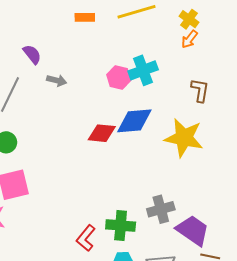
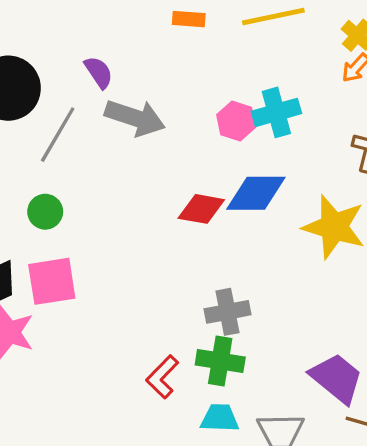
gray arrow: (57, 80) -> (135, 118), size x1.8
gray cross: (161, 209) -> (228, 312), moved

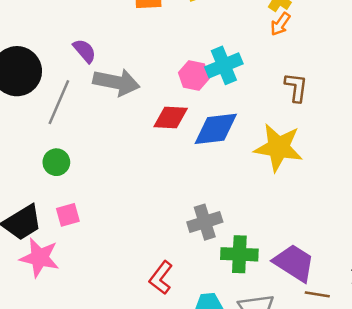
red diamond: (201, 209) -> (171, 117), moved
pink square: (52, 281) -> (68, 215), size x0.6
green cross: (220, 361) -> (239, 254), moved

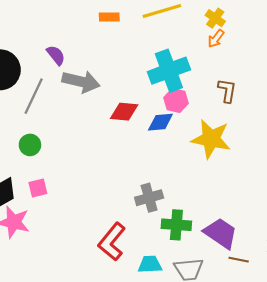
cyan cross: (224, 65) -> (169, 71), size x1.4
pink hexagon: (194, 75) -> (176, 101), moved
blue diamond: (216, 129) -> (160, 122), size x0.7
red L-shape: (161, 278) -> (112, 242), size x1.4

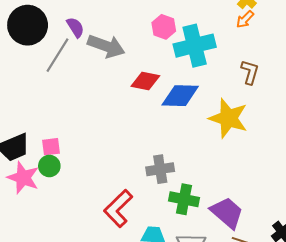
purple semicircle: (56, 55) -> (75, 27), moved
pink hexagon: (176, 101) -> (164, 27), moved
blue diamond: (160, 122) -> (180, 96), size x1.4
green circle: (30, 145) -> (49, 166), moved

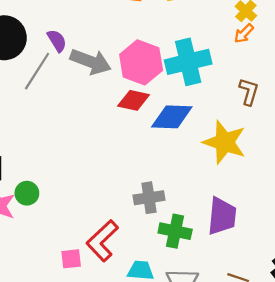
pink hexagon: (164, 27) -> (141, 62), moved, size x1.6
pink square: (51, 147) -> (71, 259), moved
purple trapezoid: (227, 213) -> (222, 216), moved, turned 54

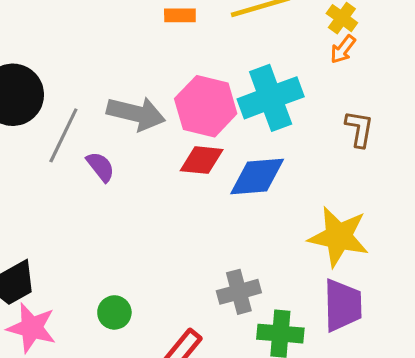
purple semicircle: (57, 41) -> (100, 167), moved
yellow star: (225, 142) -> (339, 237), moved
green circle: (27, 193) -> (114, 312), moved

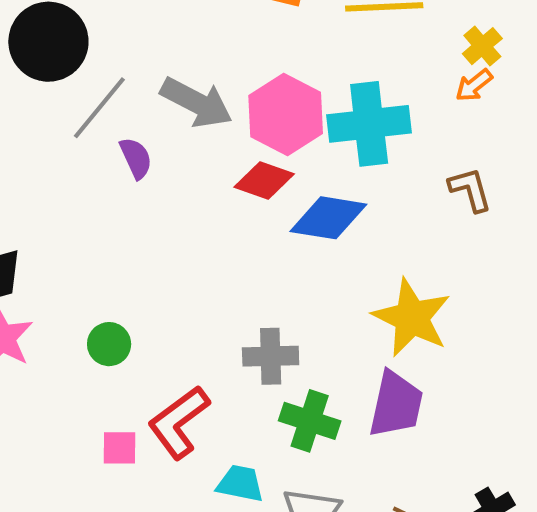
brown L-shape: (359, 129) -> (470, 190), turned -39

